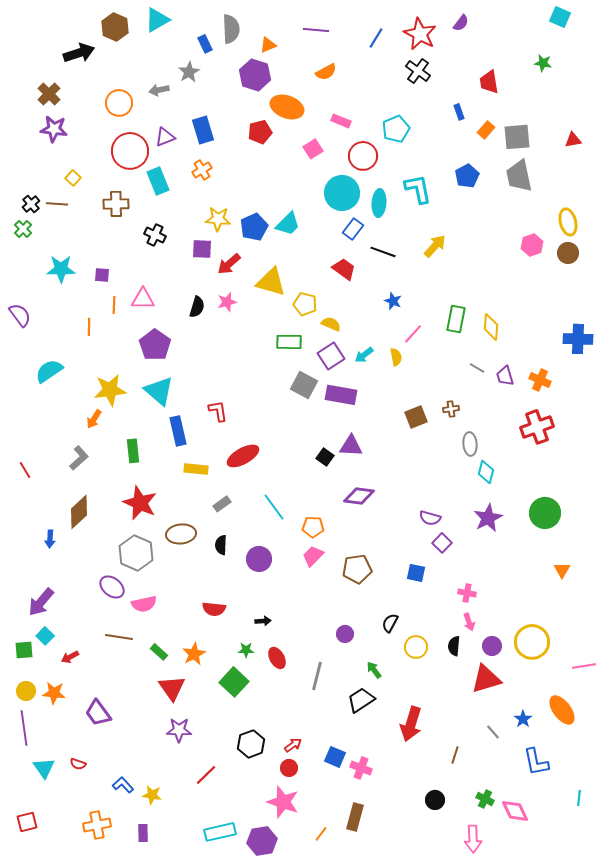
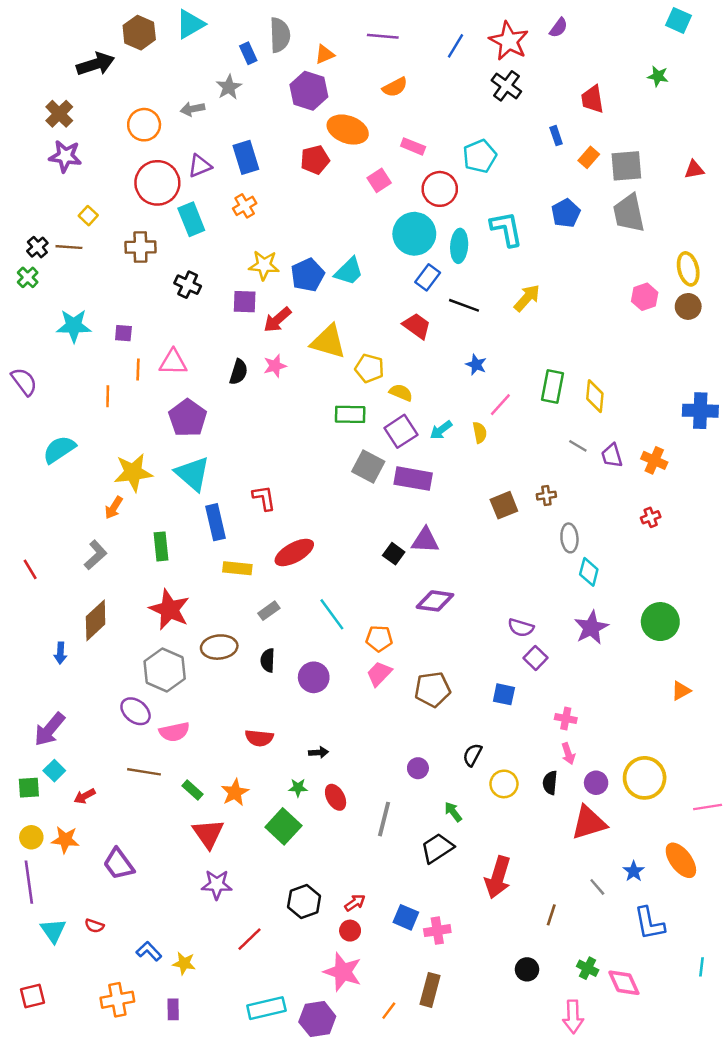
red cross: (537, 427) -> (651, 517), size x0.5
orange triangle: (562, 570) -> (681, 691), turned 30
pink cross: (361, 768) -> (437, 931), turned -30

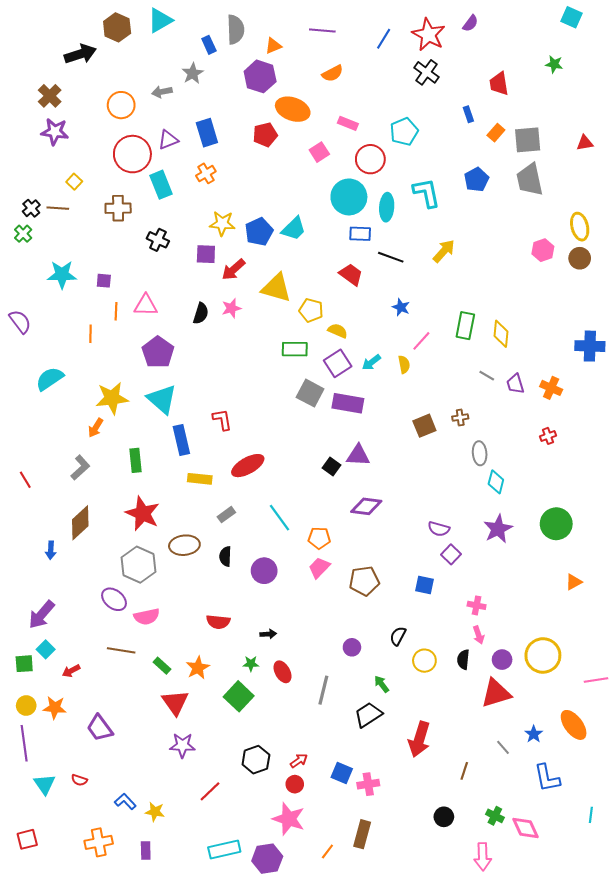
blue rectangle: (428, 277) -> (360, 234), turned 55

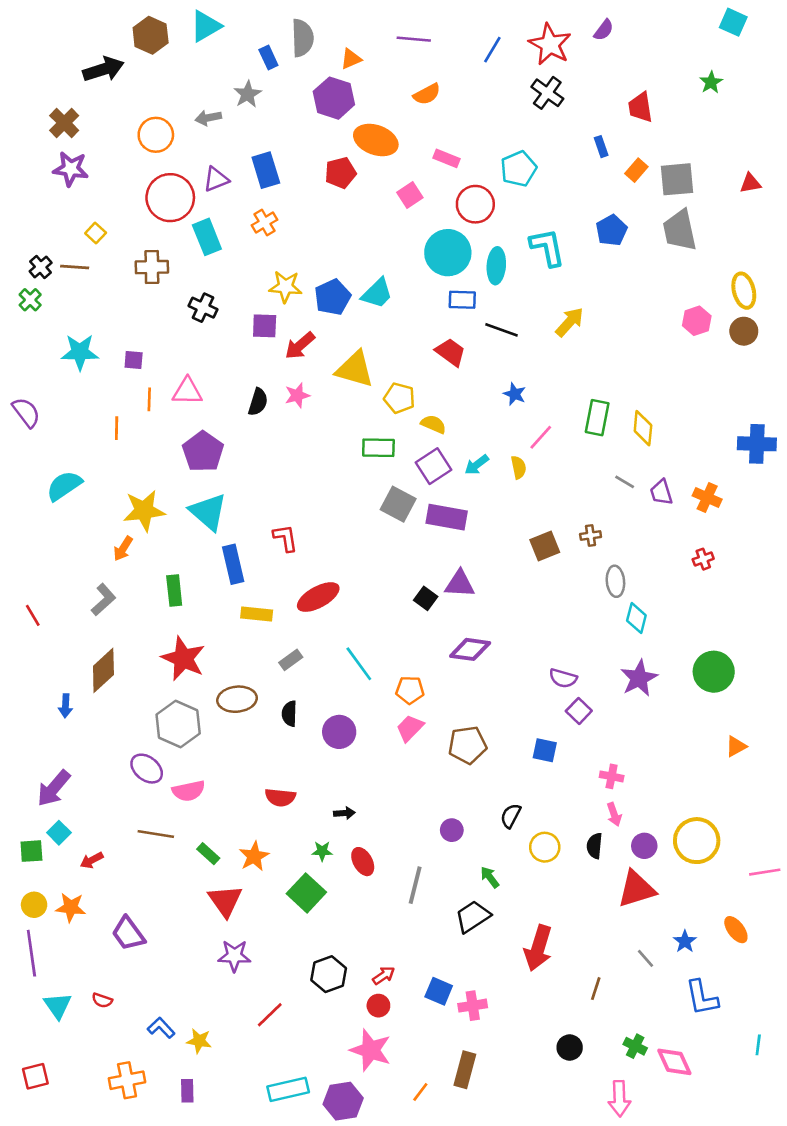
green star: (554, 64) -> (711, 82), turned 30
orange ellipse: (574, 725) -> (736, 930), size x0.7

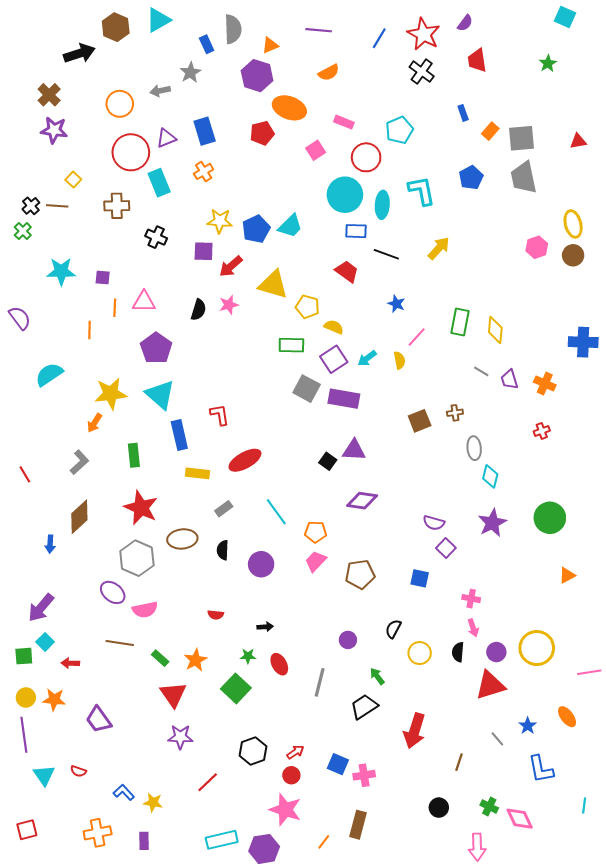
red trapezoid: (640, 107) -> (477, 60), moved
red semicircle: (280, 797) -> (216, 615), size x0.7
red arrow: (92, 860) -> (70, 663), turned 30

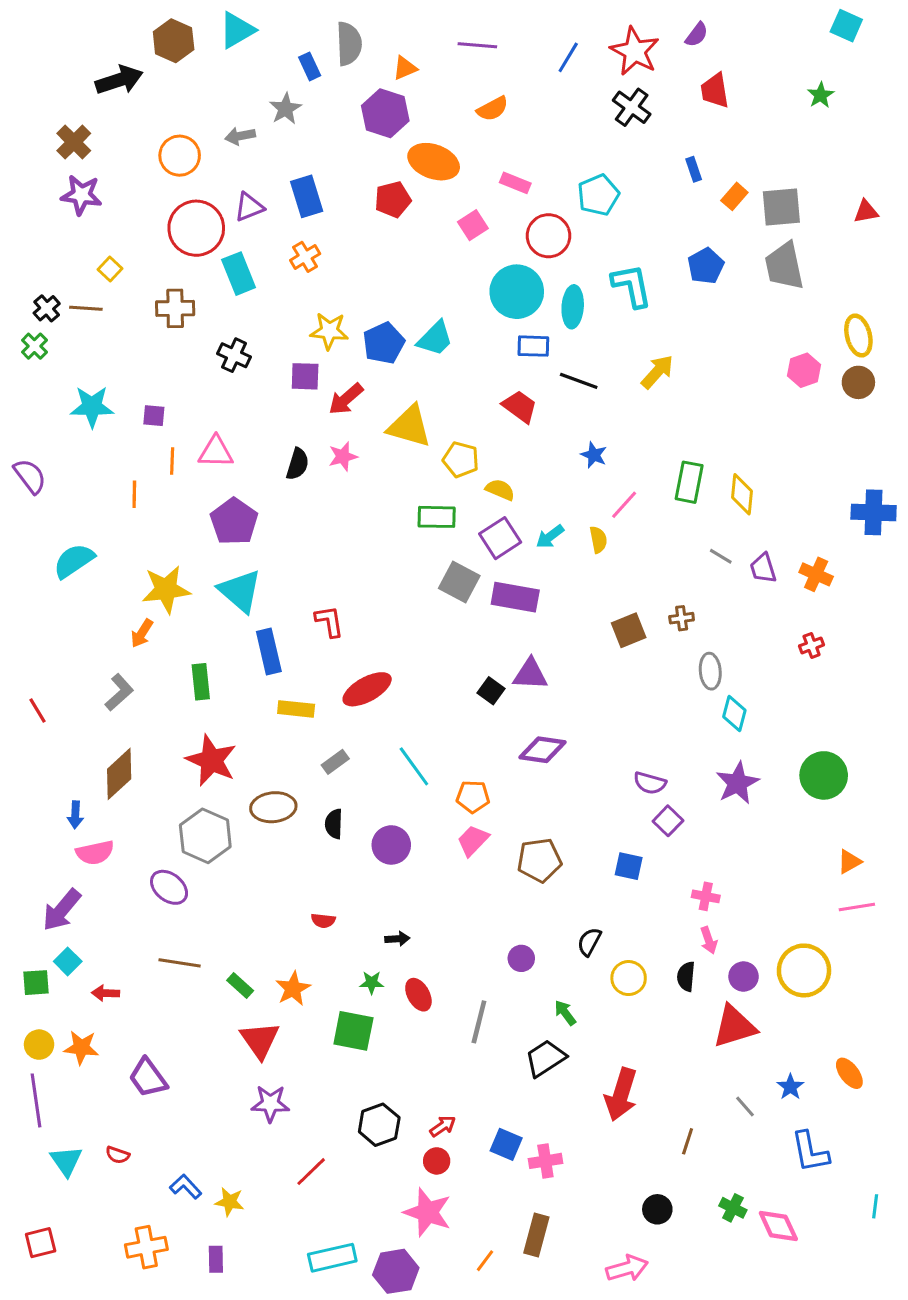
pink semicircle: (145, 610) -> (95, 853), moved
pink line: (589, 672) -> (857, 907), moved
green square: (236, 688) -> (353, 1031), turned -32
pink arrow: (477, 847) -> (627, 1268), moved, turned -104

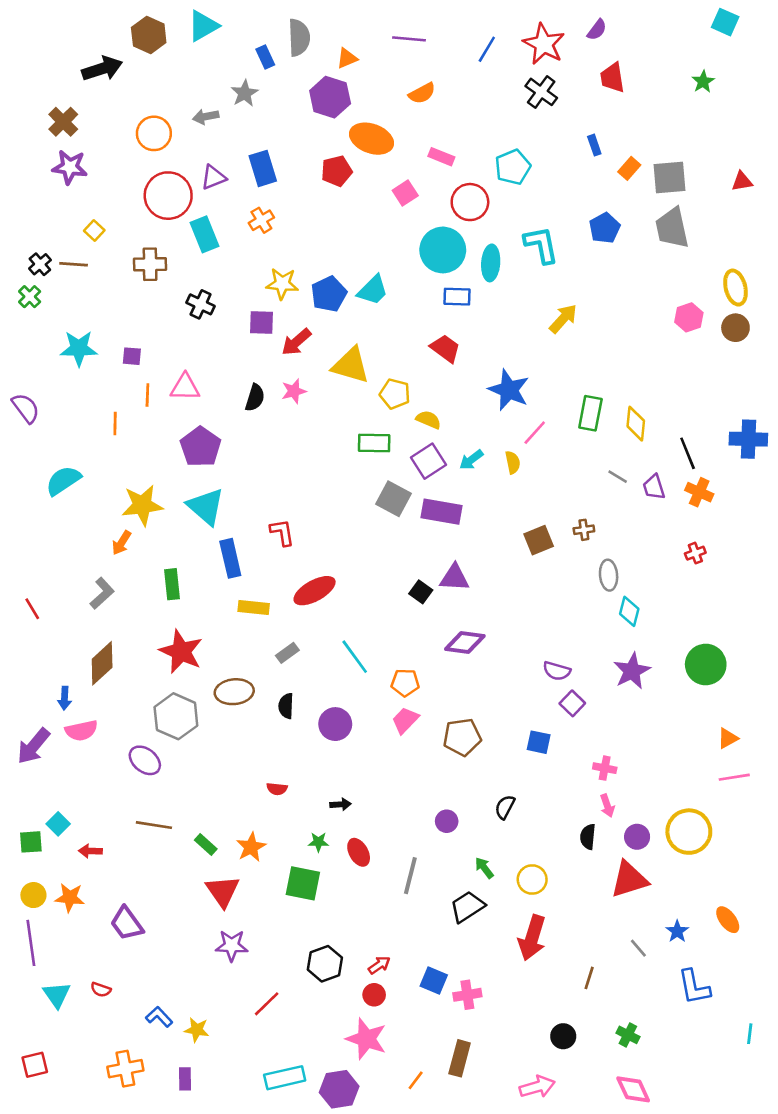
black line: (579, 381) -> (688, 453), moved, turned 48
blue star: (594, 455) -> (509, 390), size x1.8
purple arrow: (62, 910) -> (33, 746), moved
yellow circle: (629, 978) -> (532, 880), moved
pink diamond: (778, 1226) -> (633, 1089), moved

